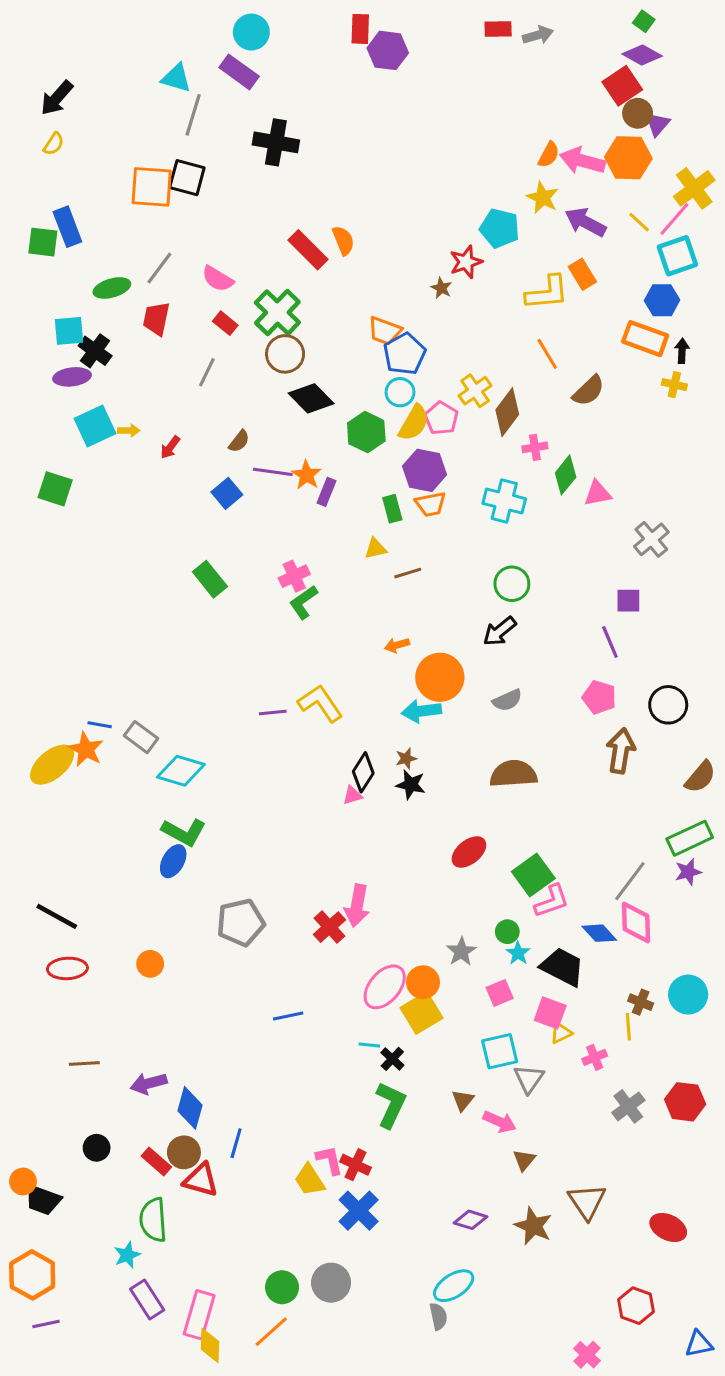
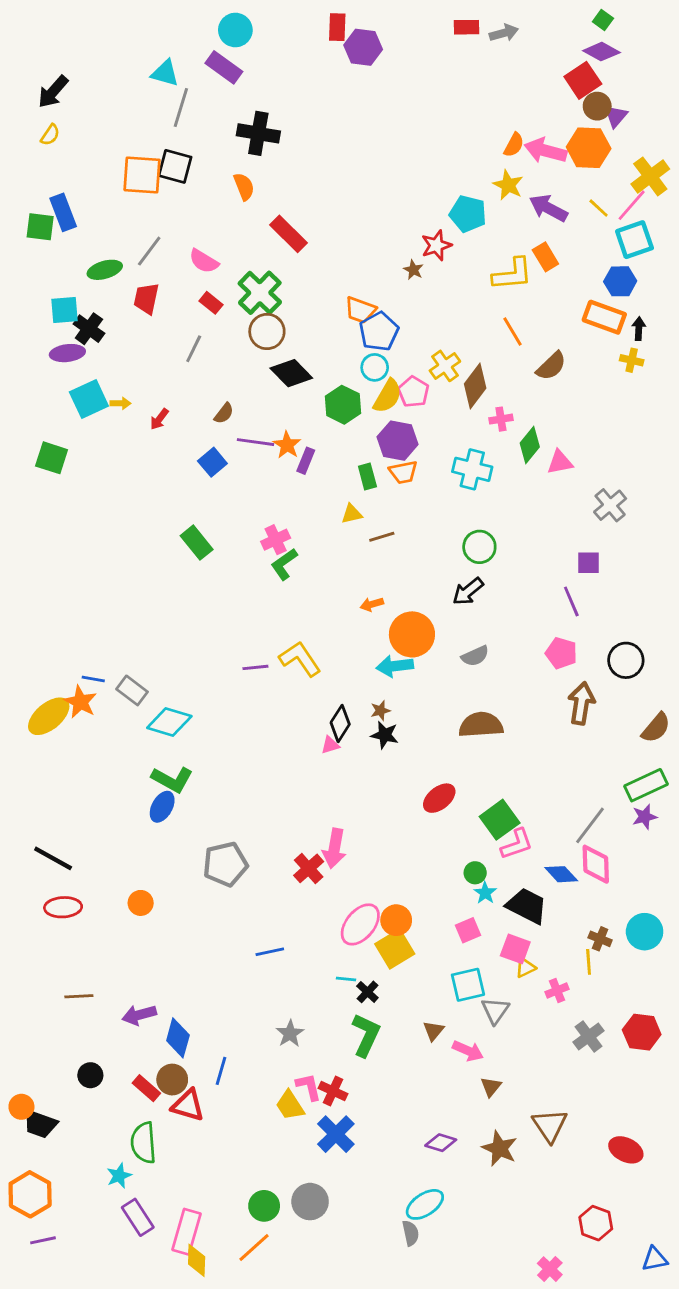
orange semicircle: (343, 240) -> (244, 187), moved
gray star: (461, 952) -> (290, 1034), moved

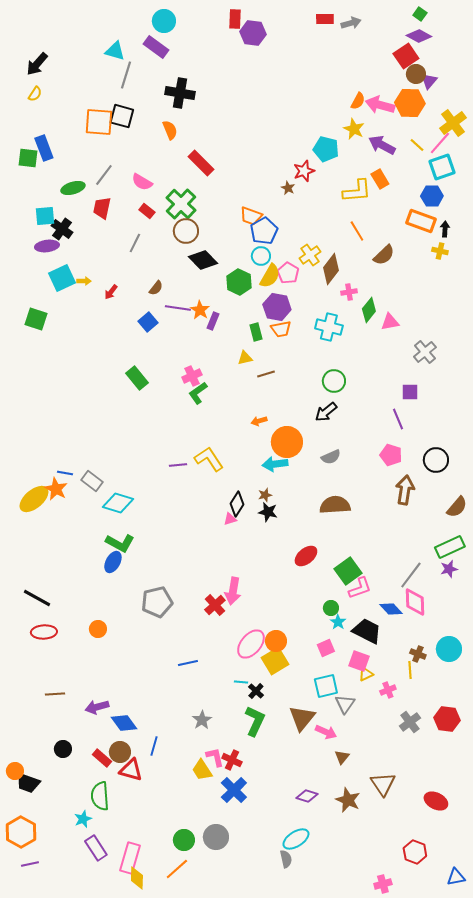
brown triangle: (433, 1031) -> (302, 718), size x1.8
blue diamond: (178, 1038) -> (124, 723), turned -52
pink cross: (550, 1269) -> (383, 884), turned 30

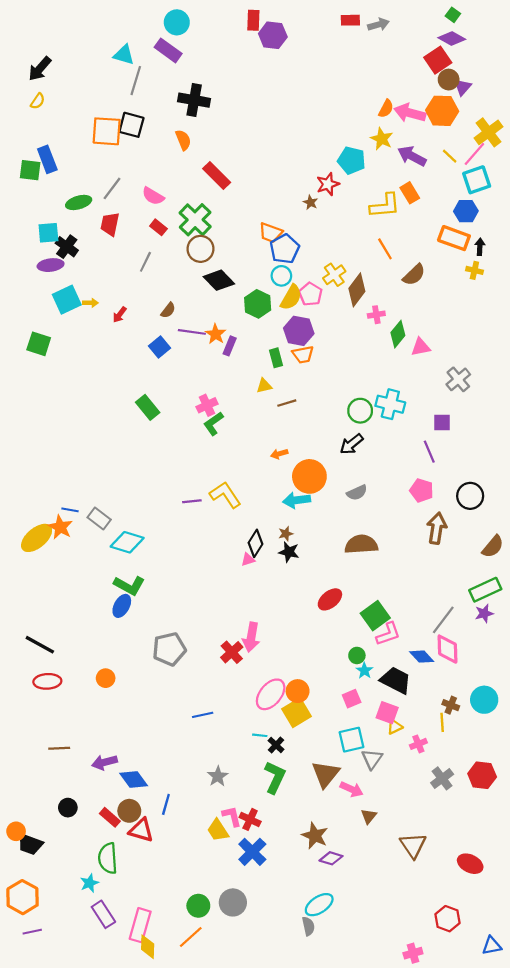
cyan cross: (329, 327) -> (390, 404), moved
brown star: (348, 800) -> (315, 836), moved

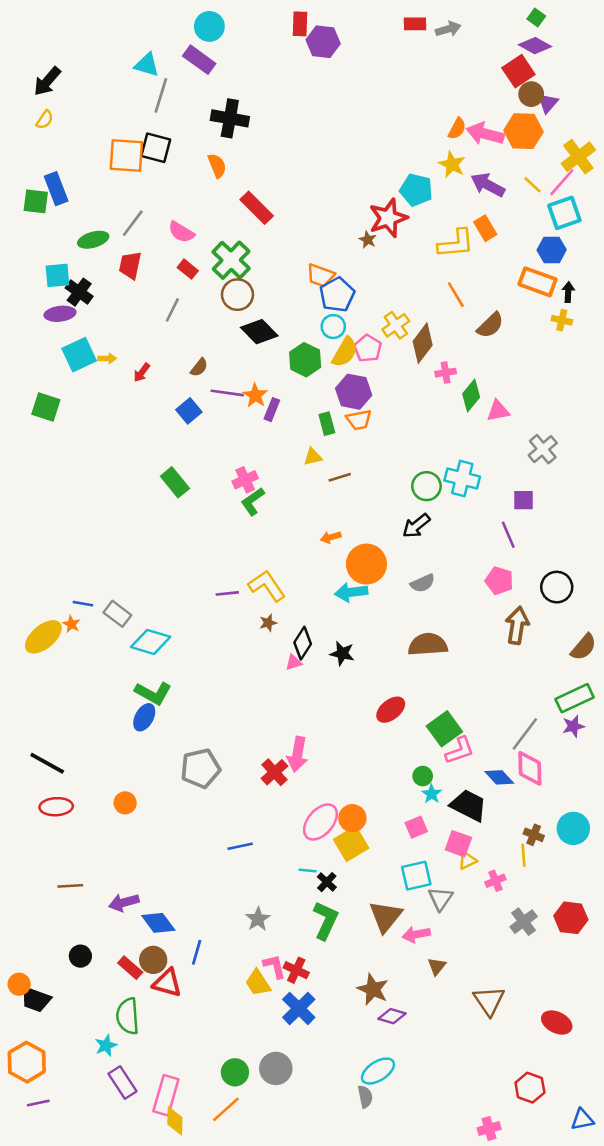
red star: (328, 184) -> (388, 218), size x1.4
orange star: (60, 527) -> (71, 624), size x0.6
brown star: (286, 534) -> (268, 623), moved
pink arrow: (352, 789) -> (416, 934), turned 145

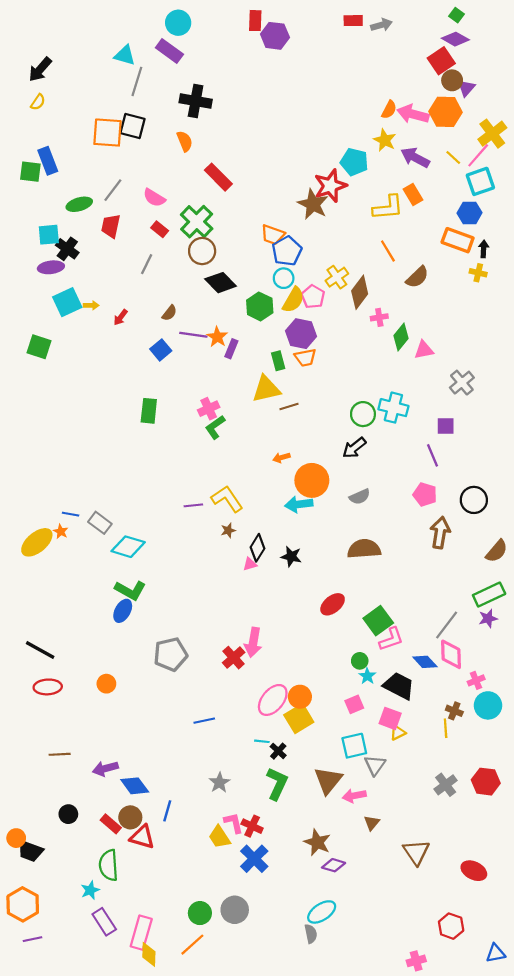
brown star: (368, 240) -> (313, 204), size x2.0
yellow triangle: (313, 457) -> (266, 389), size x1.8
green rectangle: (175, 482) -> (149, 411), turned 45
pink cross: (495, 881) -> (476, 680), moved

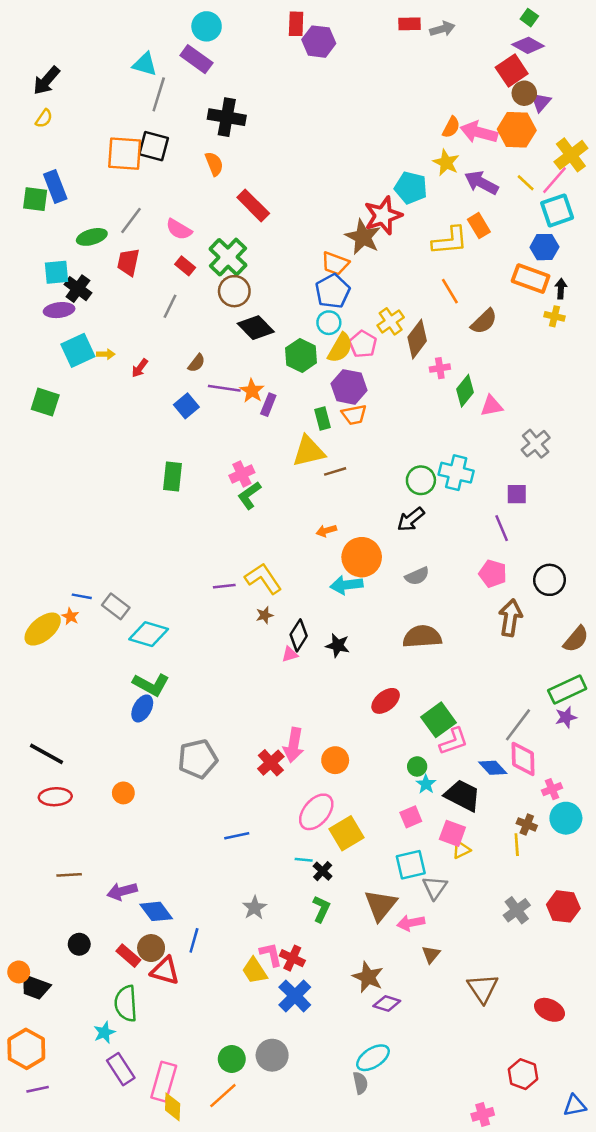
orange trapezoid: (273, 235) -> (335, 263), moved
orange circle: (300, 697) -> (335, 760), moved
green L-shape: (277, 784) -> (321, 909), size x0.7

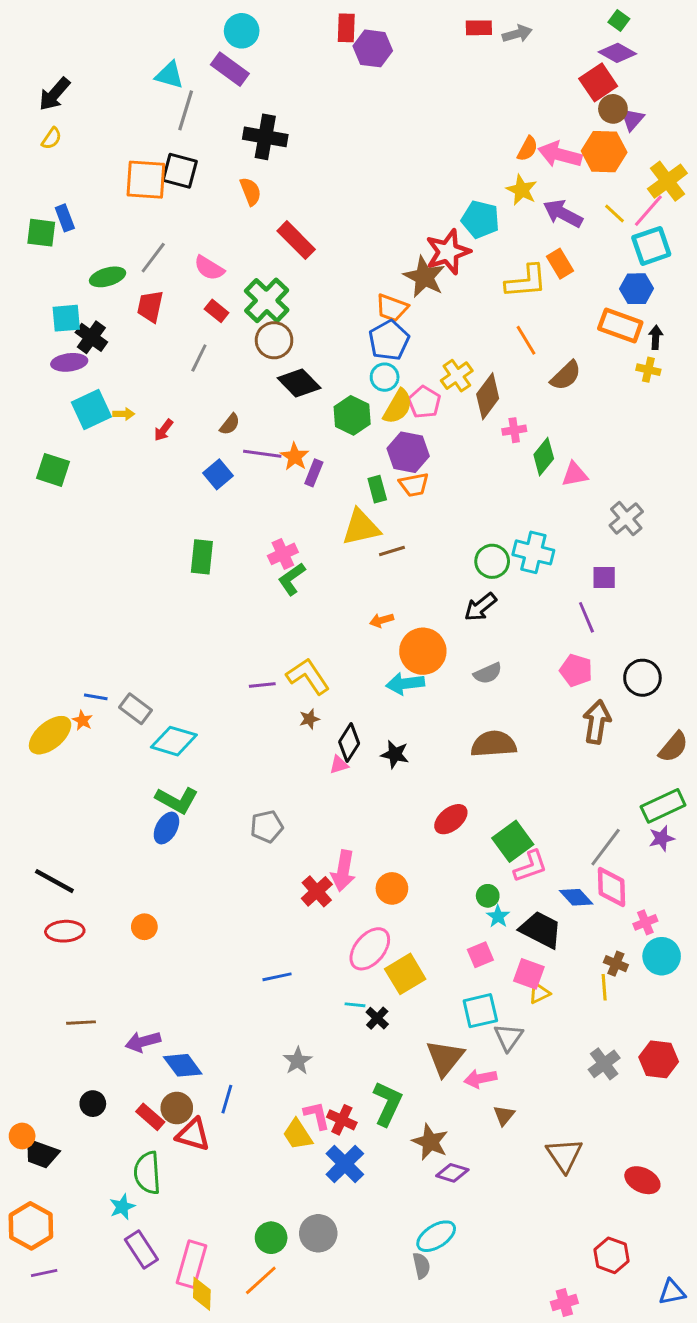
blue rectangle: (55, 186) -> (65, 218), size x0.7
gray pentagon: (198, 759) -> (267, 827), moved, size x0.7
green L-shape: (321, 909) -> (388, 1104), moved, size x1.4

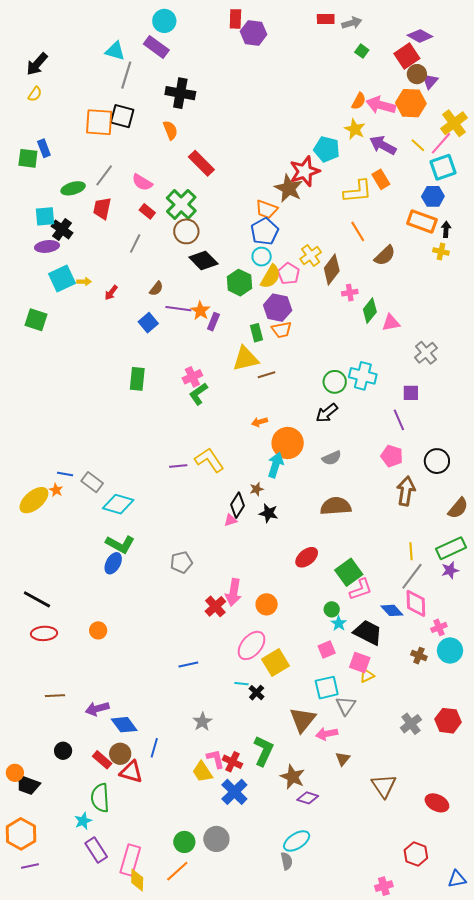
green square: (619, 20) -> (362, 51), moved
cyan arrow: (405, 684) -> (276, 465), turned 115
brown star: (309, 719) -> (257, 489), moved
yellow line: (604, 987) -> (411, 551), moved

